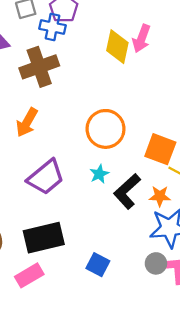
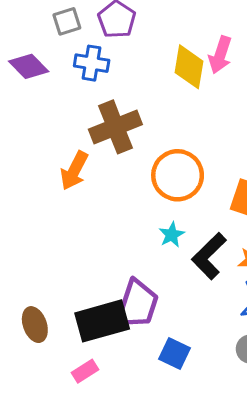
blue cross: (52, 27) -> (92, 63), moved
brown cross: (39, 67) -> (115, 127), moved
purple trapezoid: (46, 177) -> (137, 304), moved, turned -30
pink rectangle: (29, 275) -> (85, 371), size x0.7

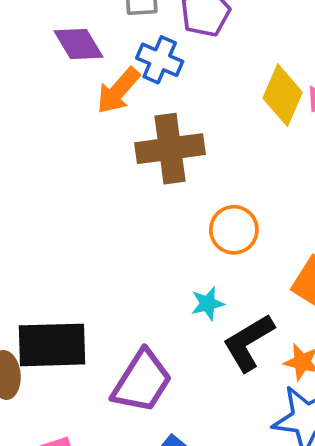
orange arrow: (74, 171) -> (118, 91), moved
orange circle: (178, 175) -> (234, 230), size x0.7
black rectangle: (102, 321) -> (52, 345), moved

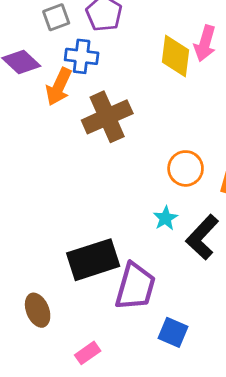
orange circle: (234, 230) -> (186, 168), moved
black rectangle: (52, 345) -> (93, 260), moved

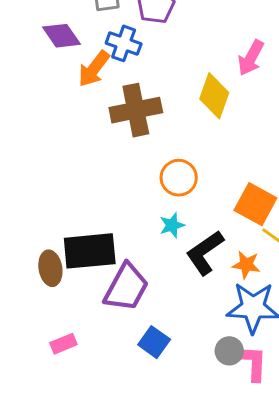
yellow diamond: (175, 56) -> (214, 96), moved
orange circle: (186, 168) -> (179, 178), moved
brown ellipse: (38, 310) -> (50, 268), moved

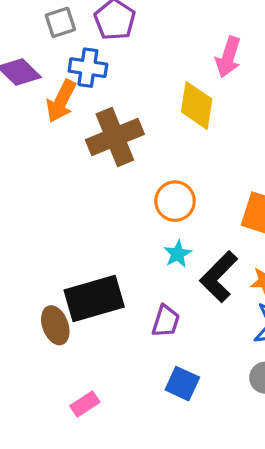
purple trapezoid: (126, 287) -> (166, 321), moved, size x0.6

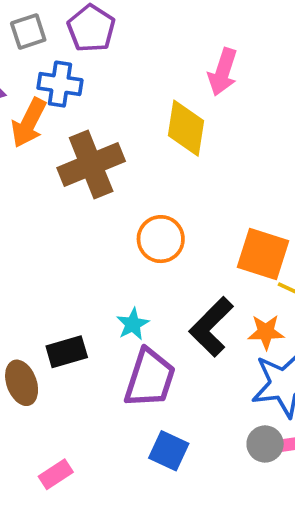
cyan star: (178, 254) -> (133, 324), moved
black rectangle: (94, 298) -> (67, 352), size x0.6
purple trapezoid: (166, 321) -> (150, 378), size x1.6

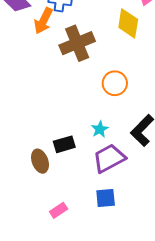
purple trapezoid: (150, 378) -> (109, 158), turned -136
blue square: (169, 451) -> (106, 198), moved, turned -30

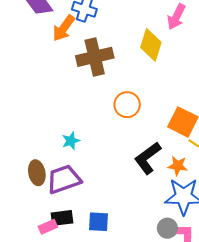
cyan star: (100, 129) -> (71, 141), moved
black rectangle: (64, 144) -> (62, 218), moved
purple trapezoid: (109, 158) -> (64, 179), moved

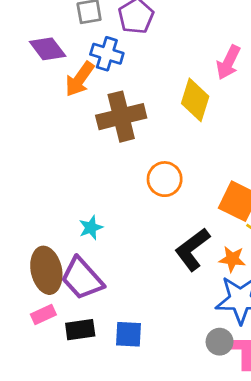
brown ellipse: (37, 173) -> (46, 270), size x1.4
purple trapezoid: (64, 179) -> (82, 278), turned -112
pink rectangle: (48, 227) -> (43, 314), moved

